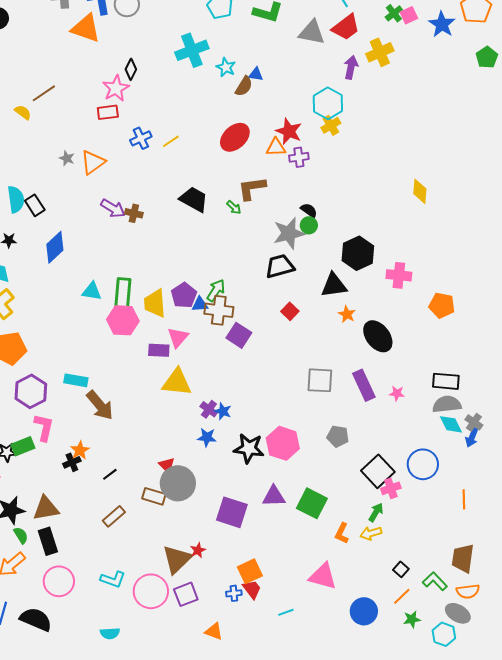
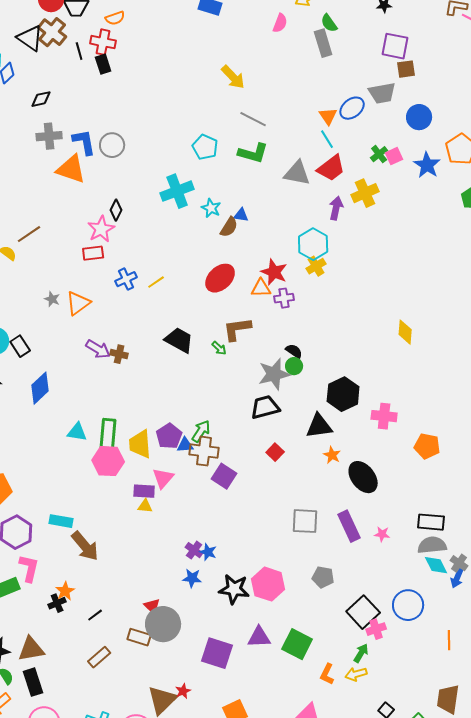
yellow triangle: (177, 382) -> (145, 506), moved, size x0.5

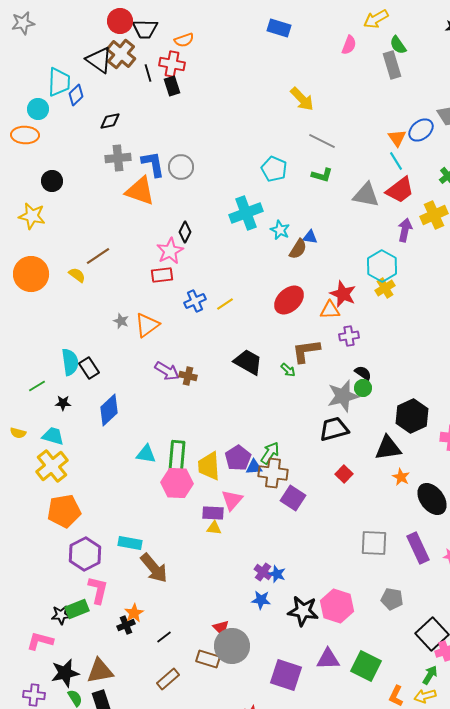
green L-shape: (253, 153) -> (322, 175), size x0.7
purple cross: (284, 298) -> (349, 336), moved

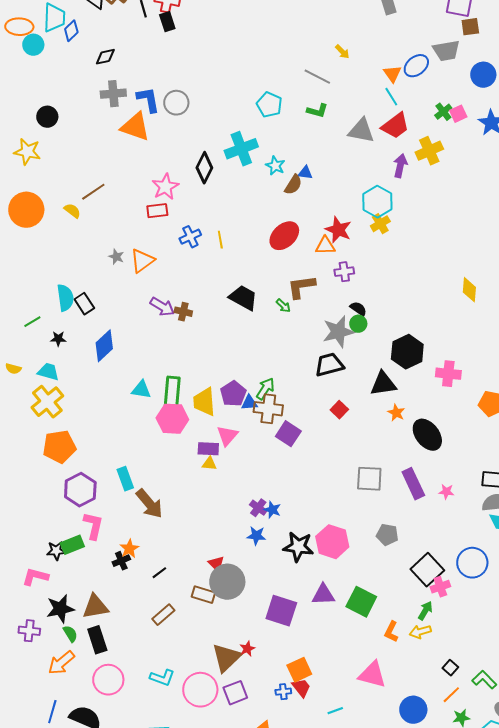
yellow arrow: (302, 99) -> (342, 52), moved, size x0.6
orange ellipse: (25, 135) -> (19, 27), moved
black diamond: (185, 232) -> (204, 168), moved, size x1.4
yellow line: (225, 304) -> (220, 240), turned -66
cyan rectangle: (130, 543) -> (125, 479), turned 60

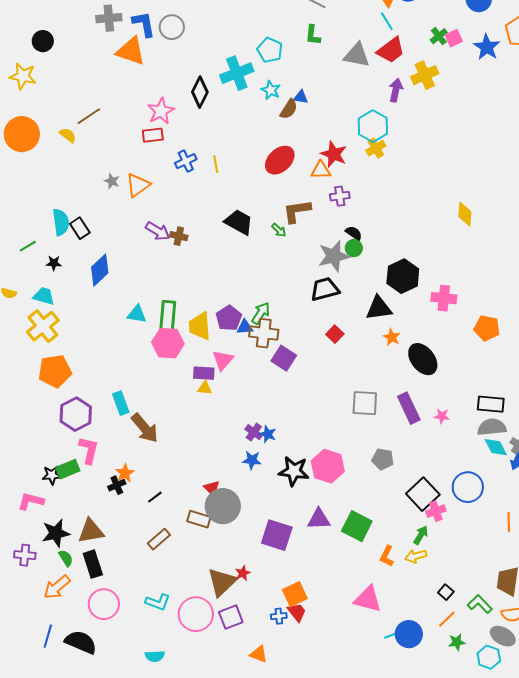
cyan pentagon: (269, 105) -> (270, 50), moved
green L-shape: (317, 111) -> (313, 35), turned 80
cyan line: (335, 711) -> (392, 635), moved

